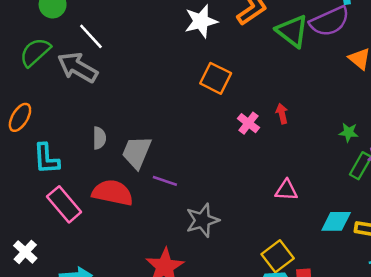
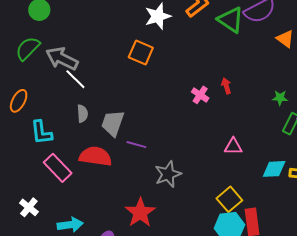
white line: (91, 36) -> (75, 79), moved
orange square: (216, 78) -> (141, 52), moved

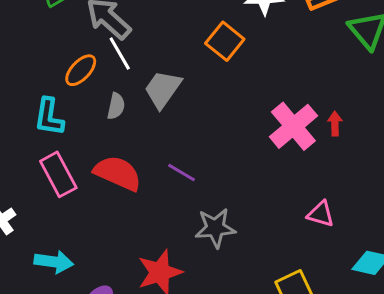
pink cross: (200, 95) -> (293, 126), size x1.8
orange ellipse: (19, 101) -> (81, 70), moved
gray trapezoid: (113, 123) -> (163, 89), moved

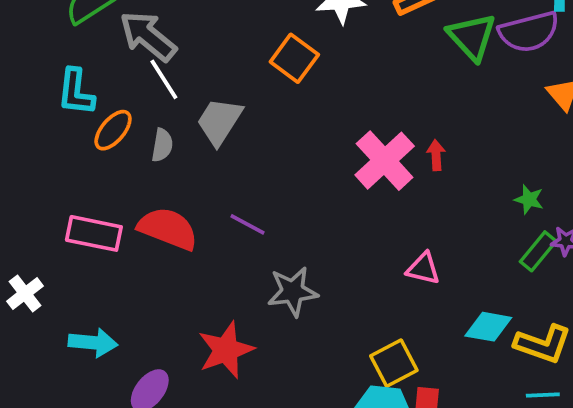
orange ellipse: (81, 70) -> (113, 130), moved
cyan L-shape: (49, 117) -> (76, 92), moved
pink rectangle: (58, 174) -> (94, 233), turned -48

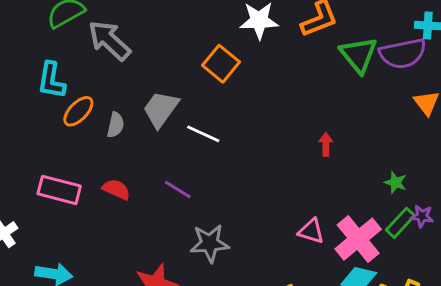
white line: (164, 79) -> (203, 134), moved, turned -36
pink cross: (385, 161) -> (358, 239), moved
red semicircle: (168, 229) -> (116, 189), size x0.6

